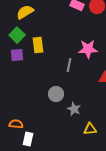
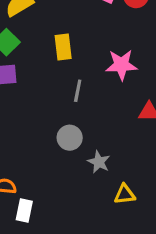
yellow rectangle: (38, 45) -> (63, 47), moved
gray line: (69, 65) -> (78, 91), moved

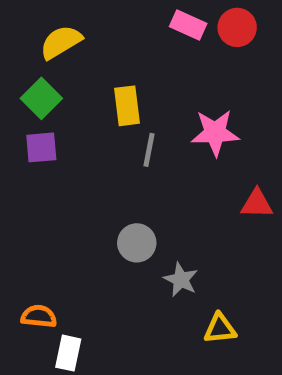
gray line: (78, 91) -> (149, 150), moved

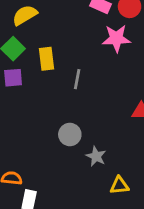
yellow rectangle: (127, 106) -> (47, 59), moved
pink star: (215, 133) -> (116, 38), moved

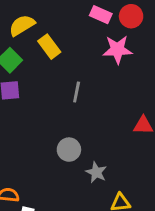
yellow rectangle: (47, 59) -> (49, 47), moved, turned -30

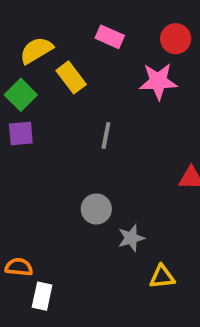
pink rectangle: (101, 15) -> (110, 37), moved
gray star: (96, 172) -> (131, 238), turned 30

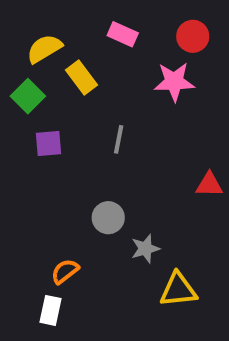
purple square: (21, 134) -> (48, 143), moved
orange semicircle: (19, 267) -> (65, 271), moved, turned -44
yellow triangle: (162, 277) -> (178, 290), size x1.4

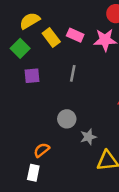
pink rectangle: (123, 34) -> (75, 35), moved

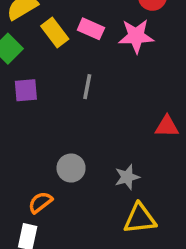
gray circle: (67, 119) -> (71, 168), moved
gray star: (88, 137) -> (127, 177), moved

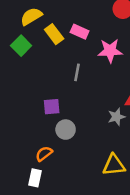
pink star: (136, 36) -> (110, 51), moved
purple square: (26, 90) -> (52, 107), moved
gray star: (127, 177) -> (116, 117), moved

